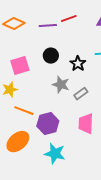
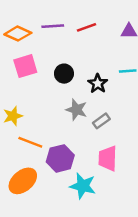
purple line: (48, 26) -> (53, 26), moved
pink square: (20, 66) -> (25, 66), moved
cyan star: (55, 154) -> (83, 186), moved

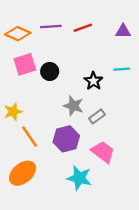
black circle: (64, 74) -> (50, 71), moved
orange line: (30, 142) -> (30, 137), turned 35
purple hexagon: (60, 158) -> (66, 139), moved
pink trapezoid: (108, 158) -> (103, 152), turned 125

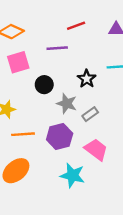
purple line: (51, 27) -> (57, 48), moved
black circle: (50, 71) -> (44, 85), moved
orange line: (30, 137) -> (23, 134), turned -60

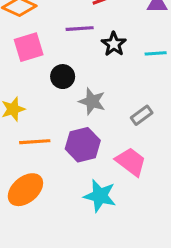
black star: (87, 79) -> (114, 44), moved
gray rectangle: (90, 114) -> (142, 115), moved

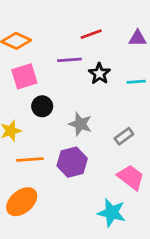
black circle: (63, 77) -> (42, 106), moved
pink trapezoid: (131, 162) -> (131, 177), moved
cyan star: (100, 196) -> (112, 213), moved

